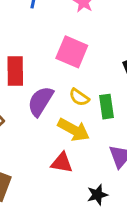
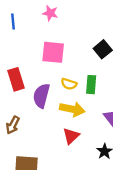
green rectangle: (107, 107) -> (91, 85), turned 30
red triangle: (62, 163) -> (71, 136), turned -36

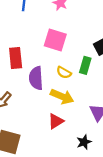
green rectangle: (91, 85) -> (85, 65), moved
purple semicircle: (41, 96) -> (36, 78), turned -30

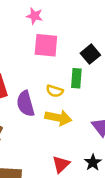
pink square: (55, 40) -> (46, 45), moved
red triangle: (56, 121) -> (61, 164), moved

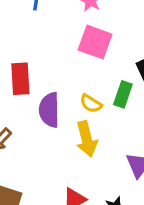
yellow arrow: (58, 118) -> (87, 139), turned 50

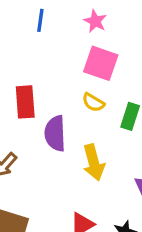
yellow semicircle: (91, 104) -> (93, 102), moved

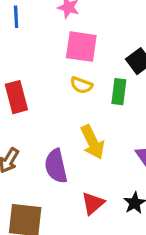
purple semicircle: (55, 133) -> (56, 166), moved

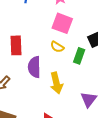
purple semicircle: (56, 166) -> (34, 67), moved

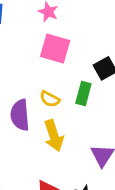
yellow semicircle: (57, 47) -> (50, 99), moved

